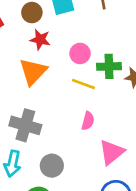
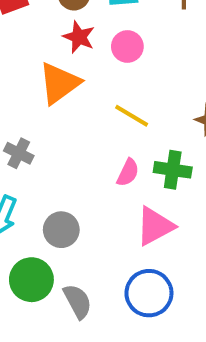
pink circle: (80, 53) -> (127, 46), moved
green cross: (109, 66) -> (173, 170), moved
gray cross: (25, 125) -> (19, 153), moved, size x0.6

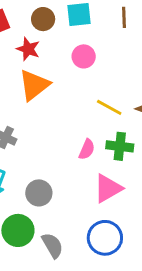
red star: (79, 37) -> (28, 49), moved
yellow line: (132, 116) -> (109, 107), moved

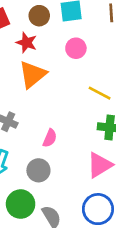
pink semicircle: (87, 149) -> (50, 138), moved

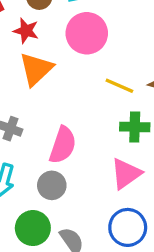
pink circle: (76, 48) -> (87, 33), size x1.6
pink semicircle: (50, 138) -> (63, 145), size x1.6

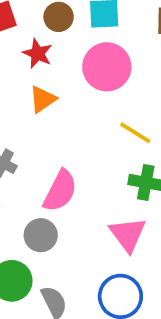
orange triangle: (36, 69) -> (43, 99), size x0.7
pink triangle: (126, 174) -> (128, 234), turned -40

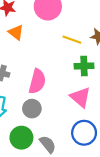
orange triangle: (43, 99) -> (16, 32), turned -35

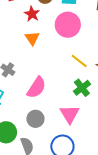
green cross: (84, 66) -> (82, 88), turned 36
gray circle: (32, 109) -> (35, 119), moved

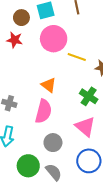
orange triangle: (32, 38) -> (49, 85), moved
yellow line: (79, 61) -> (77, 57), moved

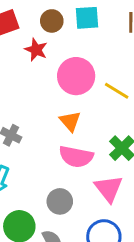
pink circle: (54, 39) -> (76, 76), moved
pink semicircle: (43, 111) -> (76, 157), moved, turned 75

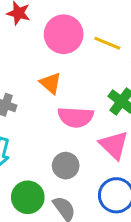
orange triangle: (70, 121) -> (51, 83), moved

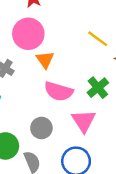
pink circle: (64, 34) -> (28, 34), moved

